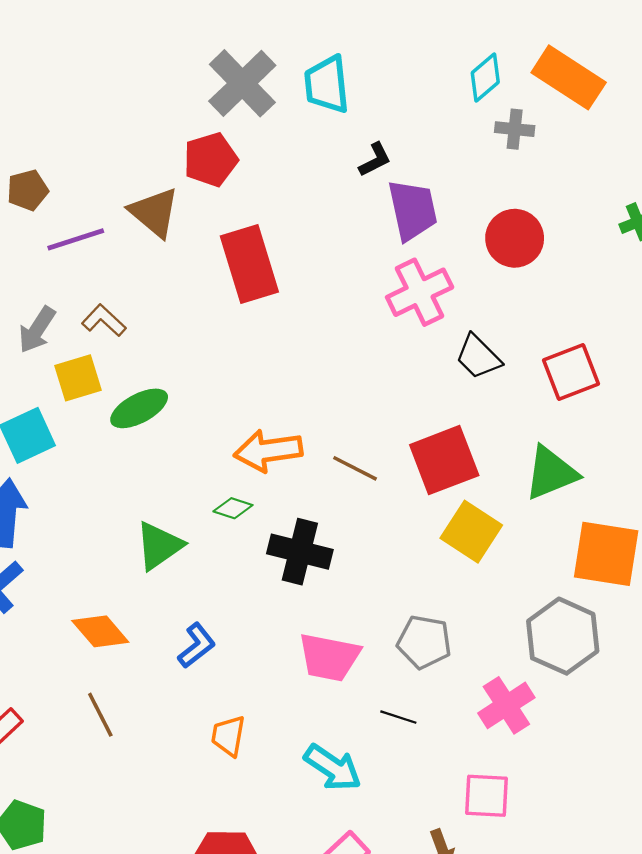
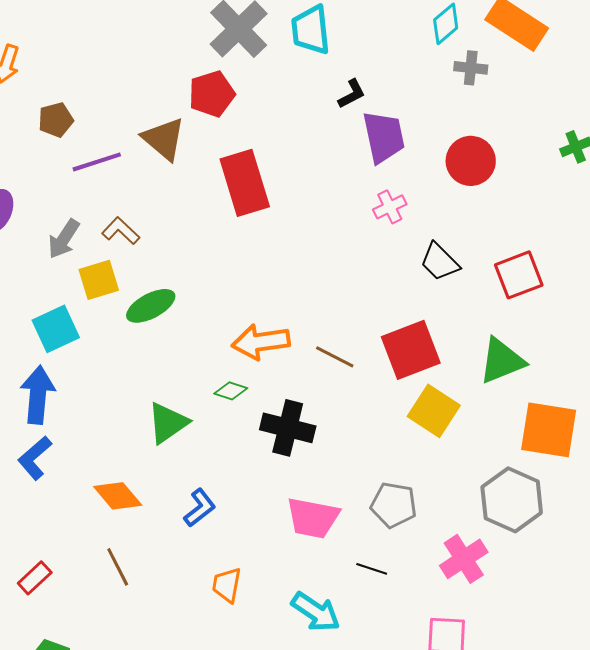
pink cross: (420, 292) -> (390, 207), size x0.6

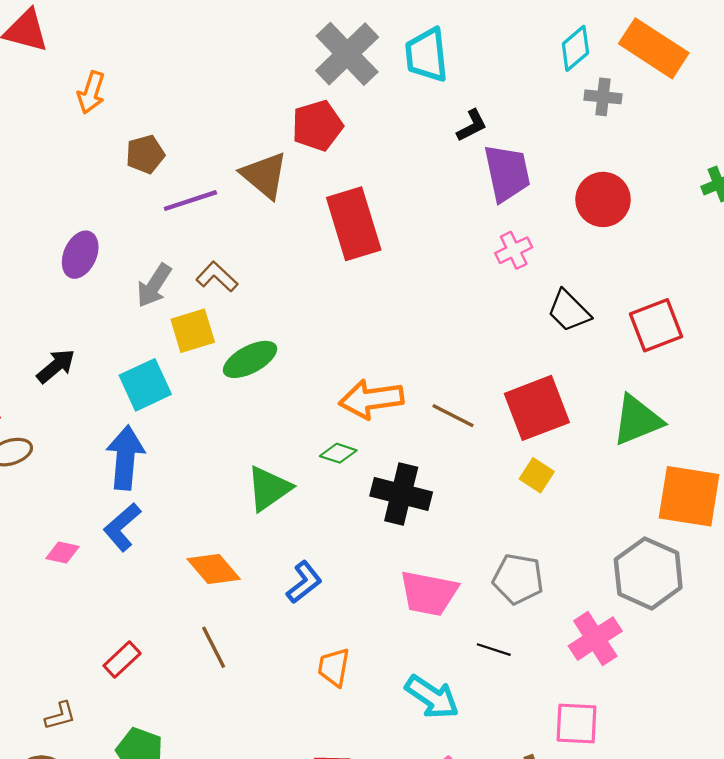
yellow square: (434, 411) -> (537, 475), moved, size x0.6

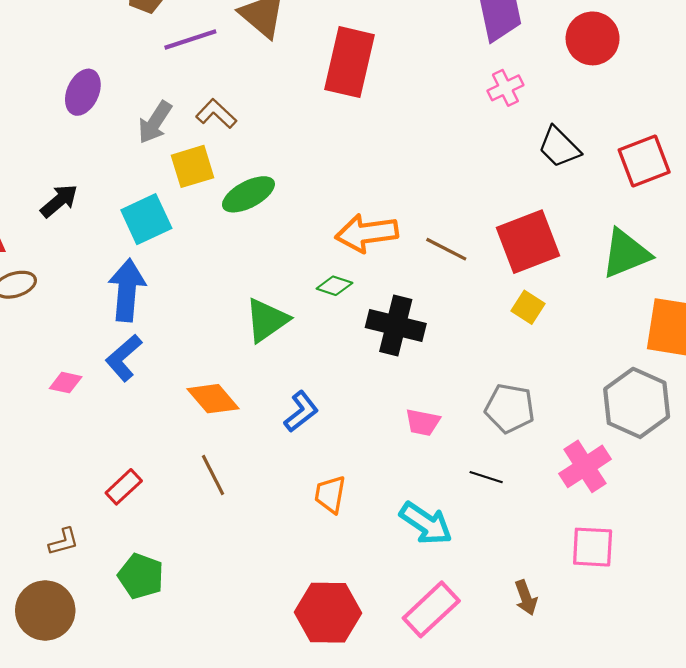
red rectangle: (354, 224) -> (350, 62), turned 30
pink trapezoid: (429, 593) -> (423, 422), size x0.6
pink square: (577, 723) -> (593, 547), moved

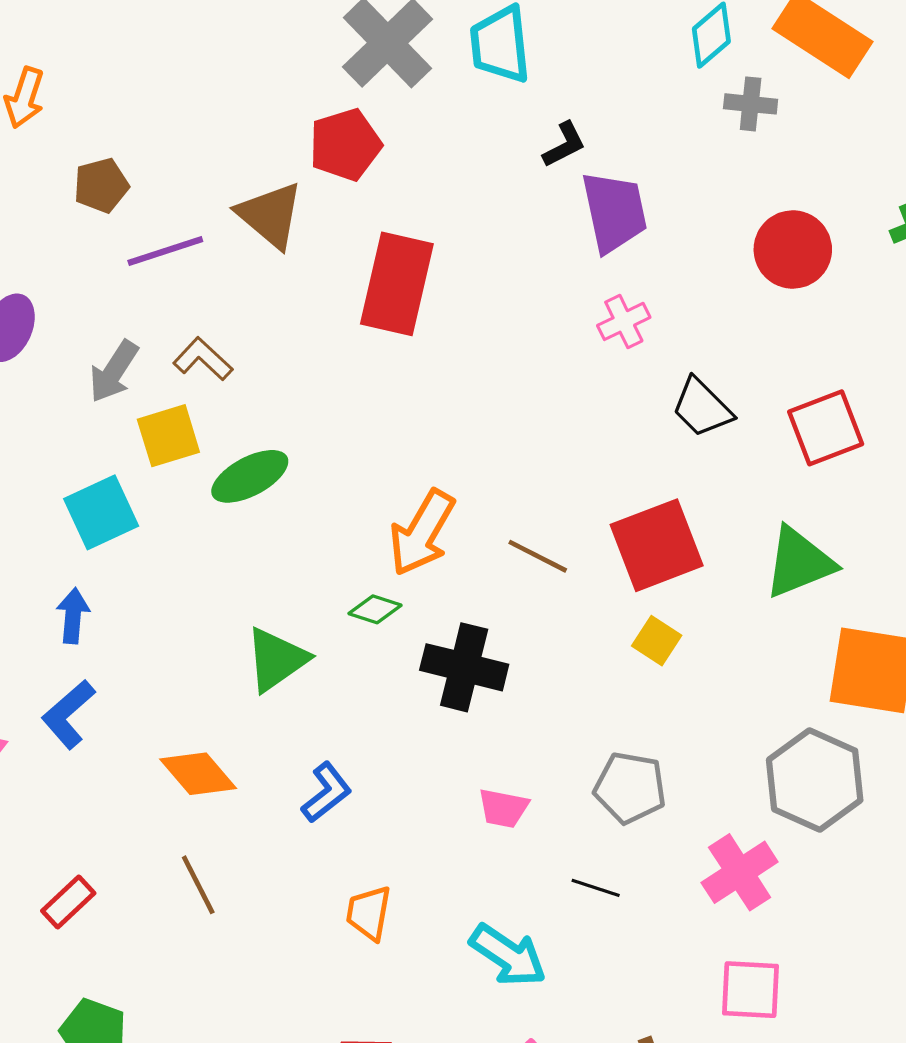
red circle: (593, 38) -> (793, 249), moved
orange arrow: (367, 233) -> (422, 533), turned -52
blue arrow: (127, 290) -> (73, 616), size x0.6

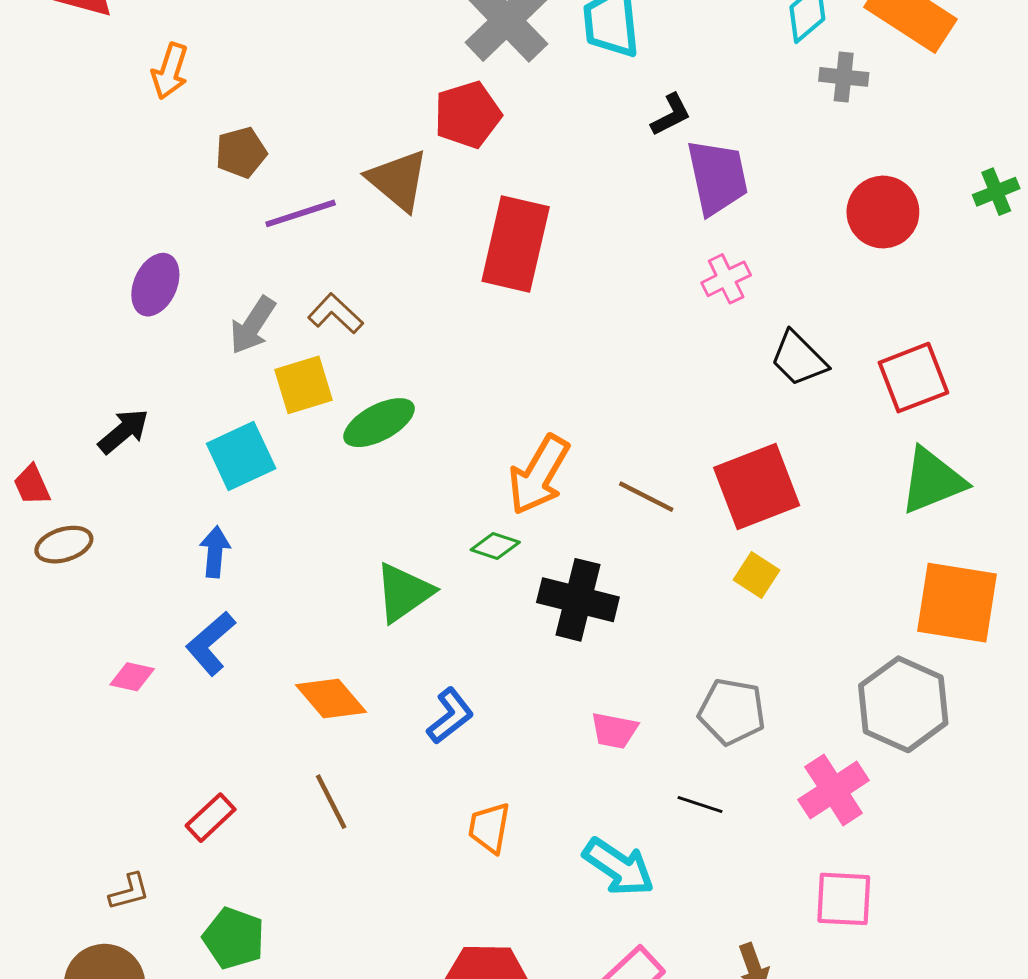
green triangle: (799, 562) -> (932, 481), moved

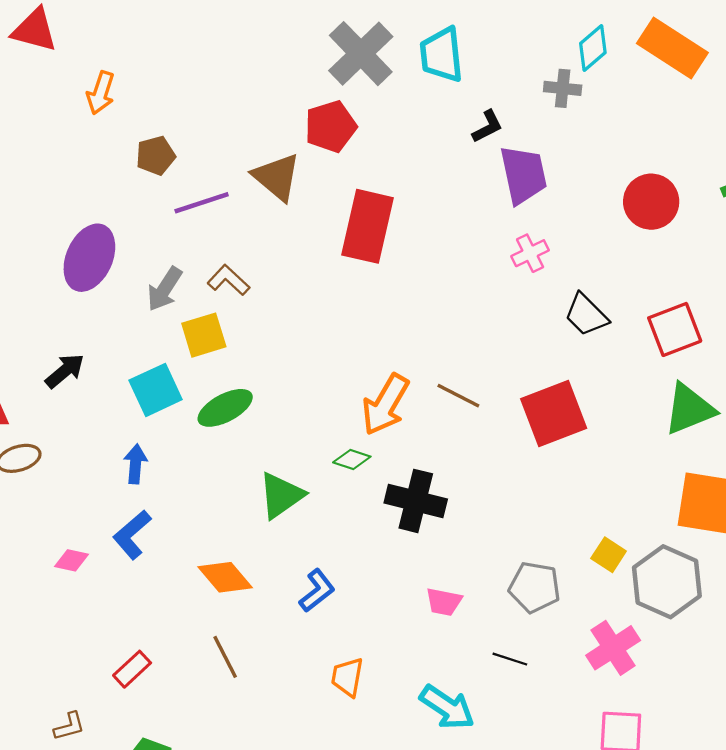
gray cross: (844, 77) -> (563, 88), moved
purple ellipse: (155, 285) -> (89, 258), size x1.4
green ellipse: (379, 423) -> (225, 408), moved
brown line: (646, 497) -> (458, 396), moved
yellow square: (757, 575) -> (609, 555), moved

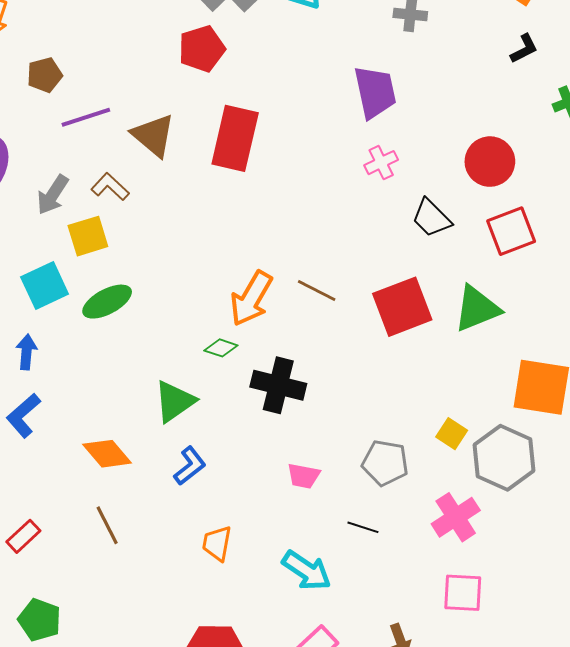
black L-shape: (487, 126) -> (524, 49), moved
brown triangle: (277, 177) -> (153, 135), moved
red circle: (651, 202) -> (490, 162), moved
green triangle: (689, 409) -> (477, 309), moved
green triangle: (281, 495) -> (175, 401), moved

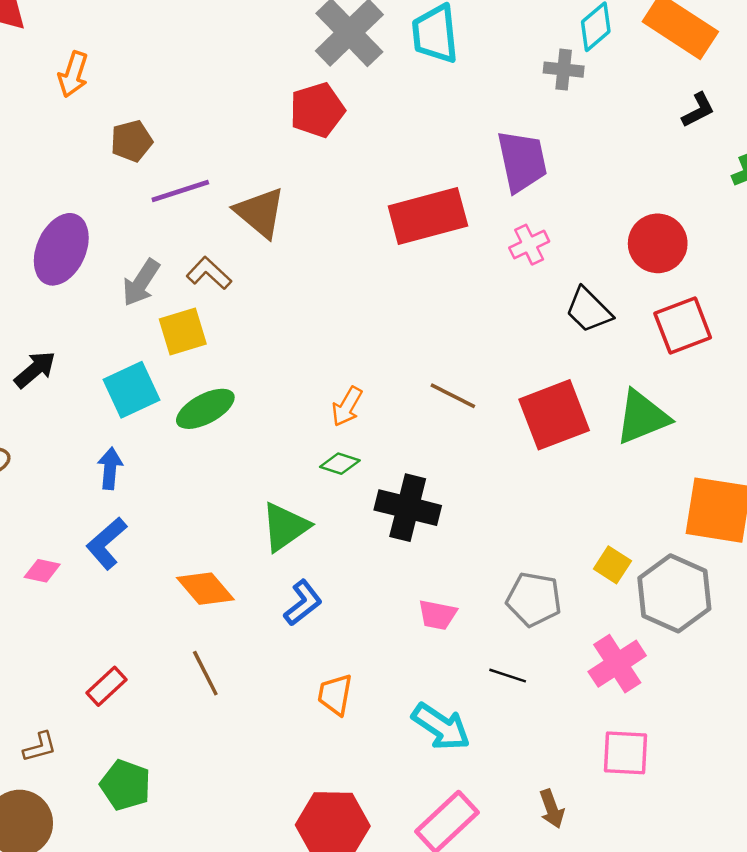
red rectangle: (235, 138) -> (428, 216), moved, turned 62
orange arrow: (251, 299) -> (347, 406), moved, size x0.6

